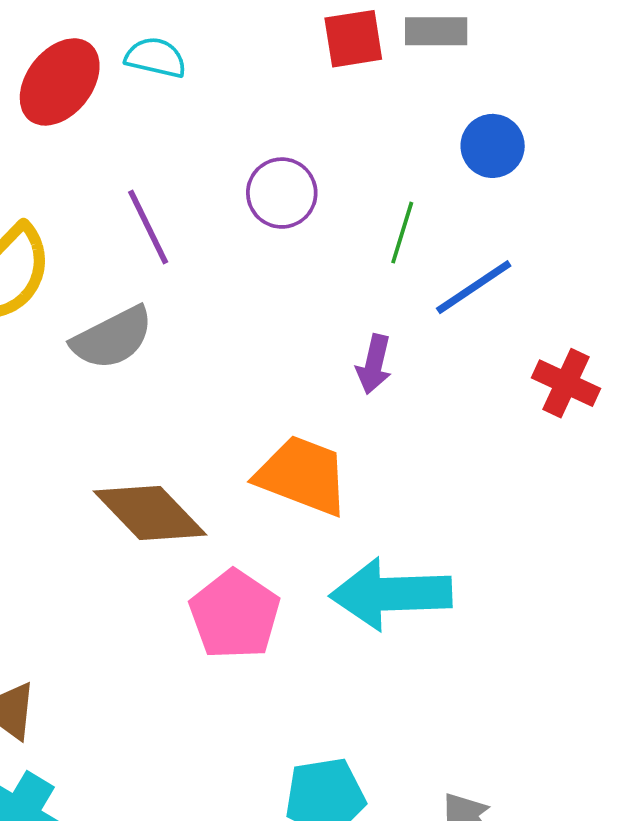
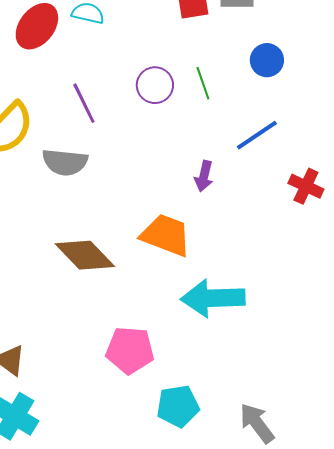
green line: (402, 233) -> (203, 83), moved, turned -36
gray semicircle: (112, 338) -> (65, 162), turned 33
pink pentagon: (235, 615) -> (130, 350), moved, turned -30

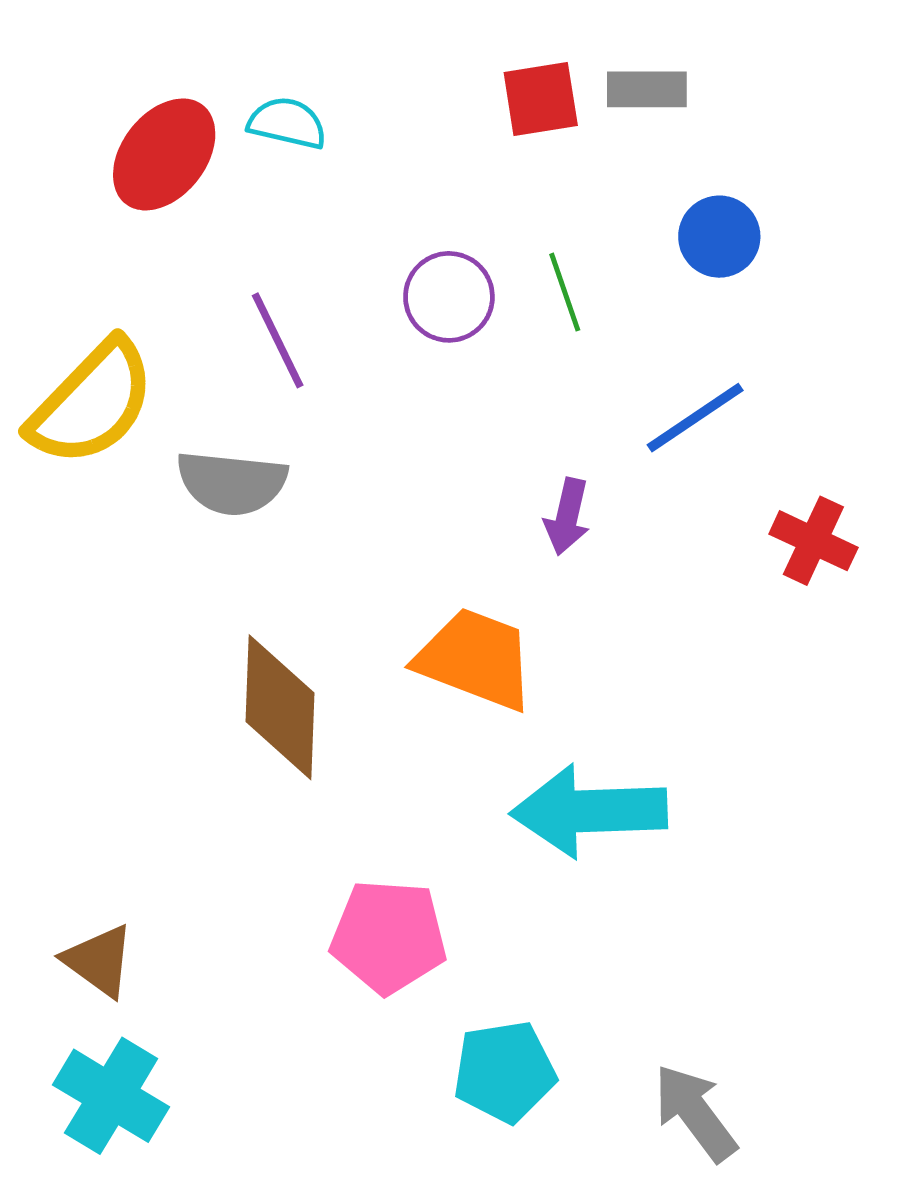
brown diamond: (85, 255) -> (280, 707), turned 46

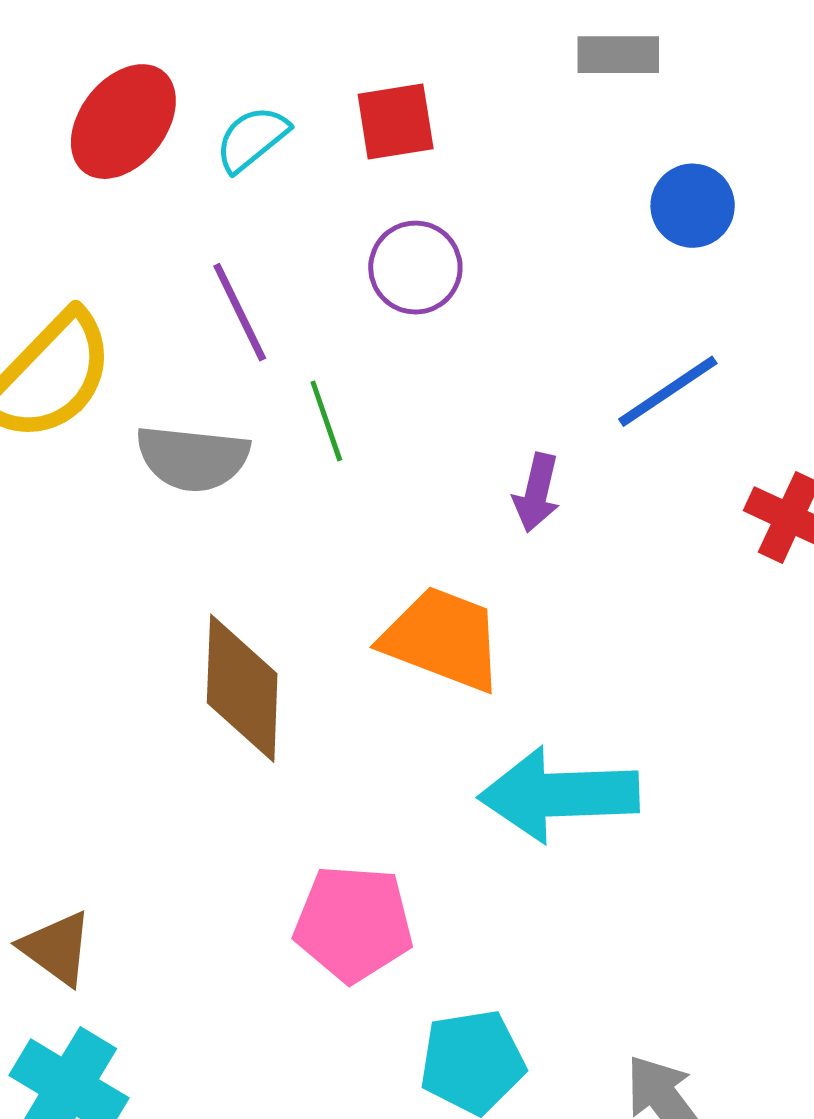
red square: (541, 99) -> (396, 122), moved
cyan semicircle: (287, 123) -> (252, 139), moved, turned -52
green line: (565, 292) -> (326, 421), moved

